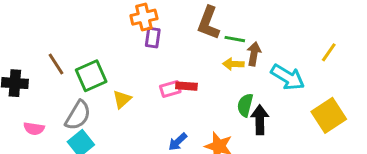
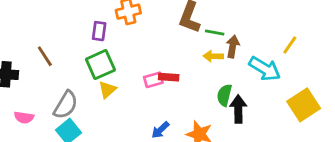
purple rectangle: (153, 38) -> (99, 31), moved
yellow line: (329, 52) -> (290, 45), moved
green square: (91, 76) -> (100, 65), moved

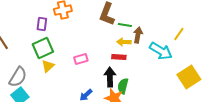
red rectangle: (169, 77) -> (119, 57), moved
green semicircle: (224, 95) -> (123, 86), moved
black arrow: (238, 109) -> (110, 77), moved

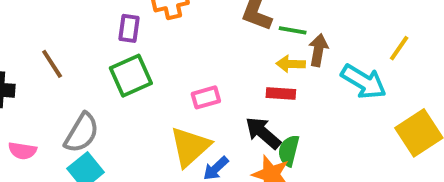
yellow triangle: (48, 66) -> (190, 147), moved, size x1.6
black arrow: (110, 77) -> (263, 133), turned -48

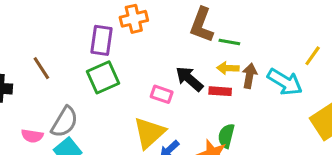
purple rectangle: (129, 28) -> (101, 40), size x1.4
brown arrow: (318, 50) -> (249, 76), moved
pink rectangle: (206, 97) -> (162, 94), turned 35
black arrow: (263, 133) -> (189, 79), moved
pink semicircle: (22, 151) -> (32, 136), moved

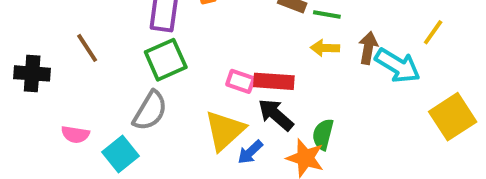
brown arrow: (249, 76) -> (368, 48), moved
black arrow: (189, 79) -> (276, 115), moved
red rectangle: (220, 91) -> (274, 81), moved, size x1.4
gray semicircle: (65, 122) -> (150, 111), moved

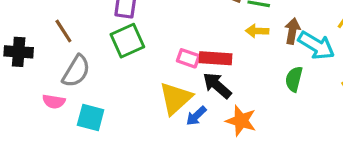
gray semicircle: (150, 111) -> (76, 71), moved
green semicircle: (323, 134) -> (294, 79), moved
cyan square: (121, 154) -> (91, 118), turned -36

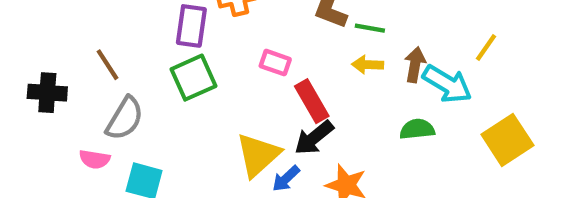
pink rectangle: (188, 58) -> (275, 63), moved
red rectangle: (215, 58) -> (312, 101), turned 56
green semicircle: (294, 79) -> (417, 129), turned 70
black arrow: (217, 85) -> (314, 138), turned -80

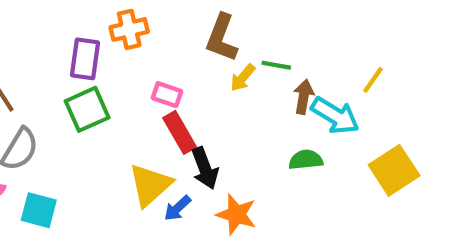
green line: (370, 28) -> (276, 65), moved
yellow arrow: (368, 65) -> (243, 78), moved, turned -52
red rectangle: (312, 101) -> (180, 132), moved
black arrow: (314, 138) -> (205, 168), turned -72

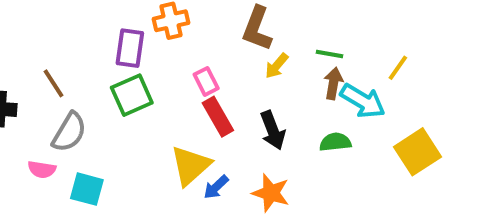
green line: (276, 65) -> (329, 54), moved
pink rectangle: (167, 95) -> (206, 81), turned 44
black arrow: (205, 168) -> (273, 130), moved

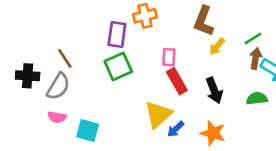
green line: (329, 54) -> (253, 38), turned -42
pink rectangle: (206, 81) -> (169, 57), turned 30
gray semicircle: (69, 132) -> (58, 86), moved

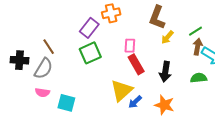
purple rectangle: (117, 34) -> (89, 28), turned 30
black arrow: (214, 90) -> (165, 72), turned 30

